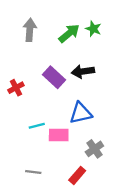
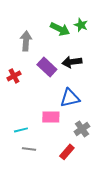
gray arrow: (30, 30) -> (26, 41), moved
green arrow: (69, 33) -> (60, 29), turned 66
cyan line: (37, 126) -> (21, 130), moved

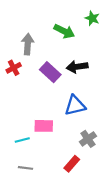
green star: (81, 25) -> (92, 18), moved
red cross: (14, 76) -> (14, 68), moved
pink rectangle: (51, 117) -> (44, 126), moved
gray line: (29, 149) -> (25, 168), moved

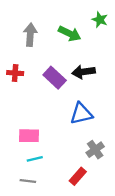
gray arrow: (28, 44) -> (30, 35), moved
red cross: (14, 68) -> (15, 73), turned 32
pink rectangle: (44, 126) -> (29, 136), moved
cyan line: (22, 140) -> (35, 159), moved

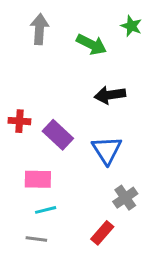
gray arrow: (30, 35) -> (39, 29), moved
red cross: (15, 73) -> (19, 121), moved
purple rectangle: (55, 78) -> (58, 135), moved
blue triangle: (81, 114) -> (107, 150), turned -50

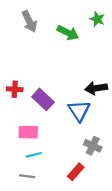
gray arrow: (39, 29) -> (29, 21), turned 150
black arrow: (110, 95) -> (96, 88), moved
gray cross: (125, 198) -> (93, 146), turned -30

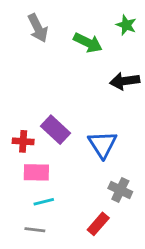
black arrow: (96, 88) -> (125, 81), moved
red cross: (15, 89) -> (23, 141), moved

